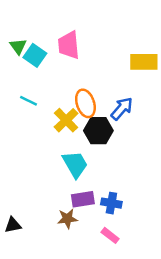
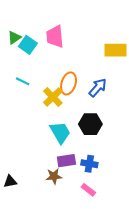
green triangle: (18, 46) -> (14, 38), turned 32
orange ellipse: (85, 103) -> (69, 83), turned 35
black hexagon: (98, 131) -> (90, 124), moved

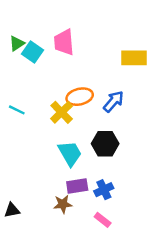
cyan line: (23, 81) -> (17, 110), moved
orange ellipse: (69, 83) -> (80, 97), turned 60
blue cross: (89, 164) -> (104, 190), turned -35

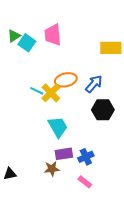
cyan line: (17, 110) -> (37, 91), moved
black hexagon: (105, 144) -> (103, 110), moved

